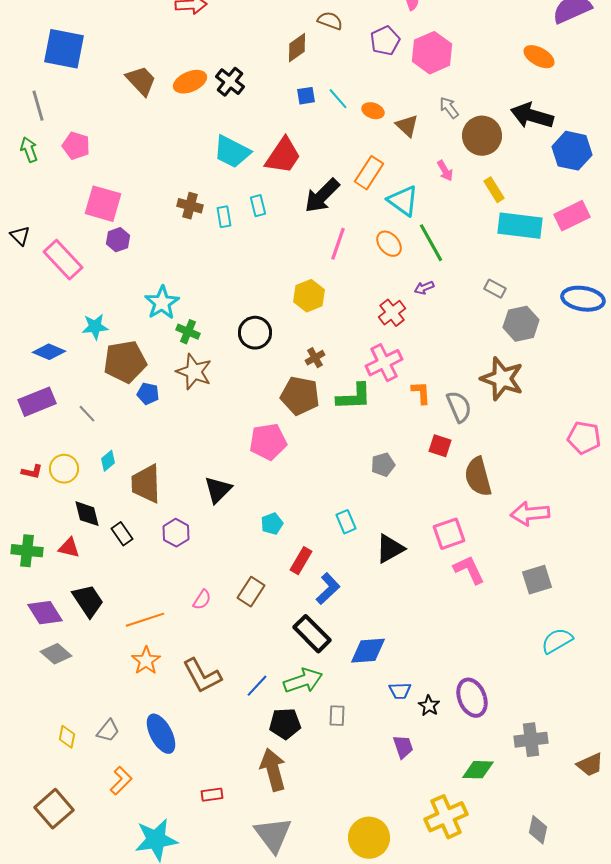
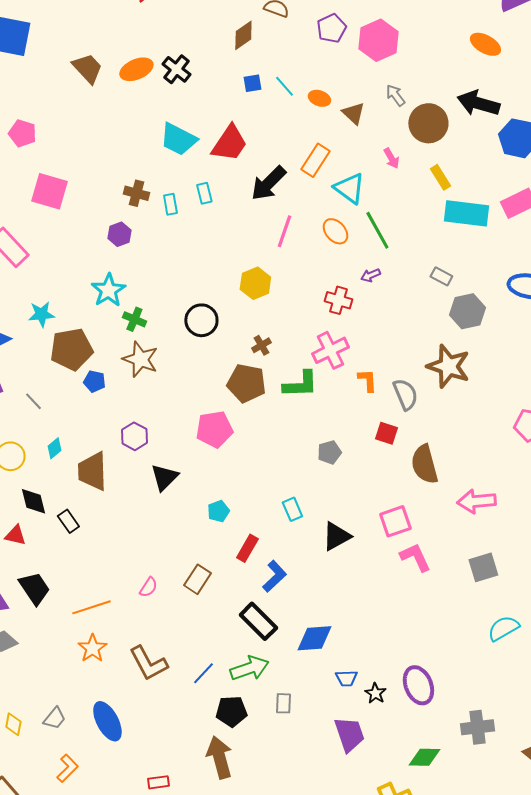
purple hexagon: (118, 240) -> (119, 234), moved
red cross: (392, 313) -> (338, 300), turned -36
purple hexagon: (176, 533) -> (134, 436), moved
purple trapezoid: (403, 747) -> (349, 734), size x1.5

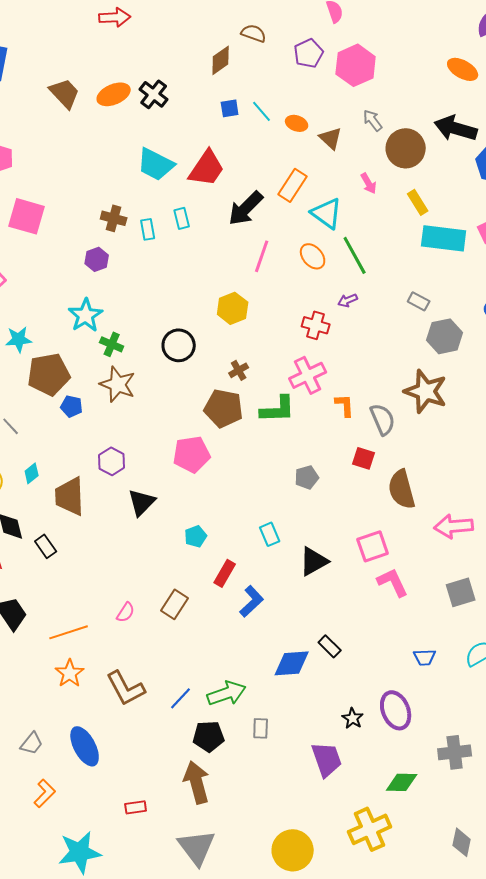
black rectangle: (258, 621) -> (330, 646), moved, size x0.6
blue trapezoid: (346, 678) -> (425, 657), moved

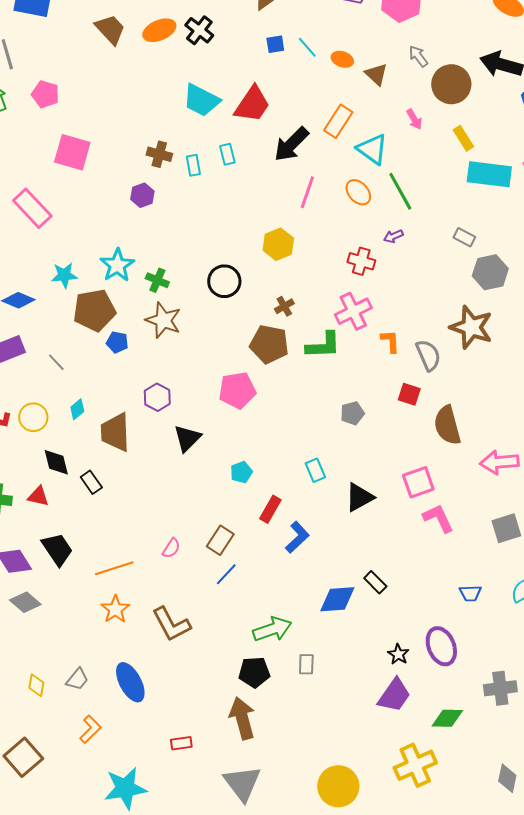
cyan star: (86, 315) -> (117, 265), moved
blue line: (181, 698) -> (226, 574), moved
purple trapezoid: (327, 759) -> (394, 695), moved, turned 54

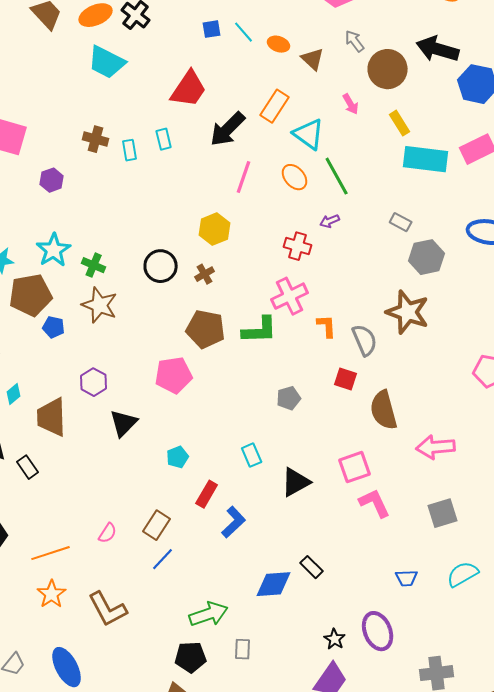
cyan trapezoid: (201, 100) -> (107, 62), moved
purple hexagon: (142, 195) -> (52, 180), moved
brown cross: (284, 306) -> (205, 274), moved

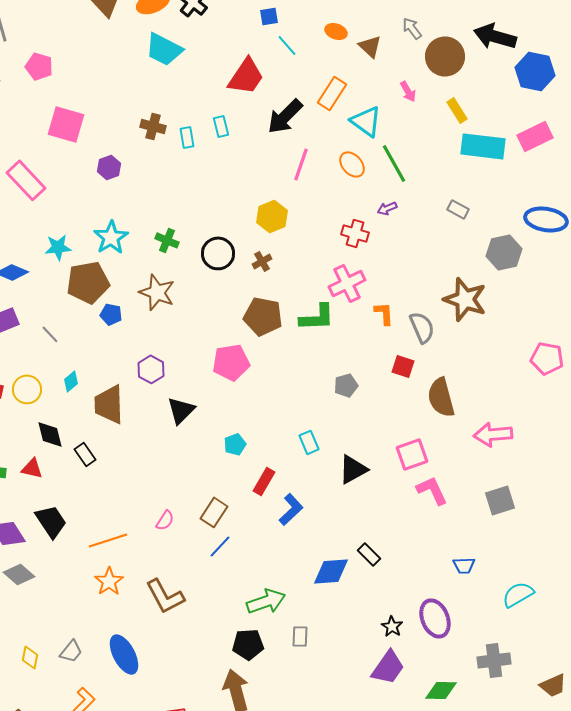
cyan line: (244, 32) -> (287, 45), moved
gray hexagon: (427, 257) -> (504, 252), moved
green cross: (94, 265) -> (167, 240), moved
cyan semicircle: (463, 574) -> (518, 594), moved

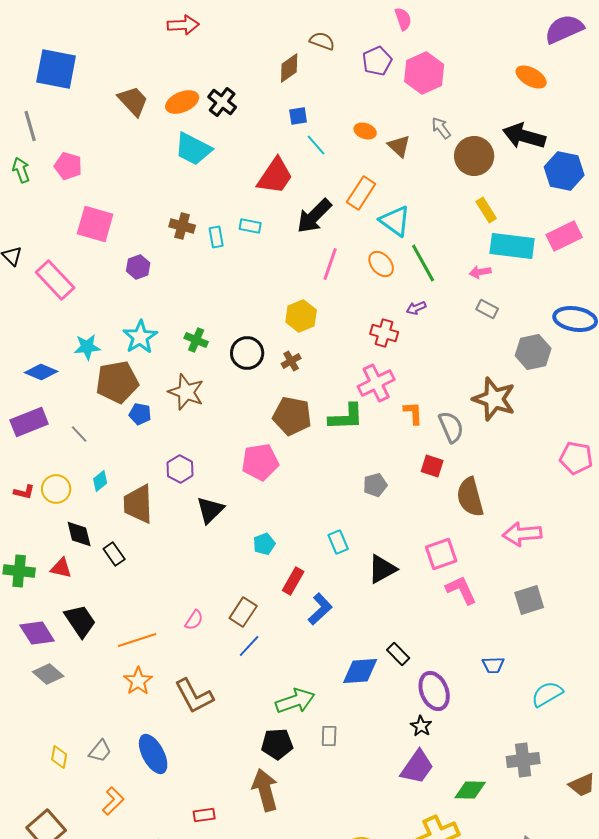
pink arrow: (408, 91) -> (480, 272), moved, turned 110
cyan rectangle: (221, 126) -> (250, 226), turned -65
purple ellipse: (435, 618) -> (434, 691), moved

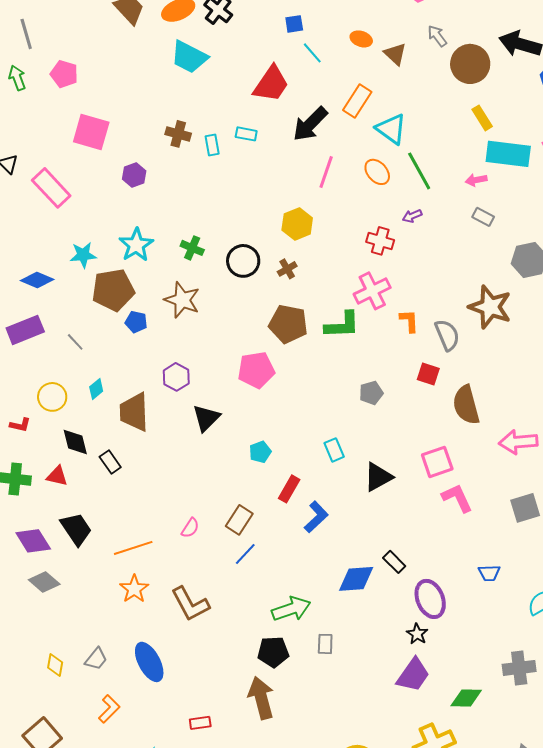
red L-shape: (24, 492) -> (20, 425), moved

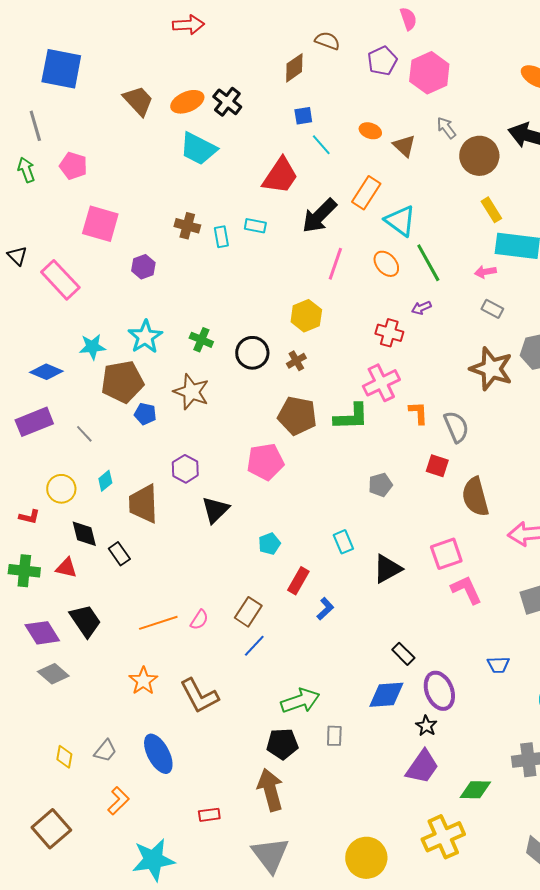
brown star: (490, 307) -> (491, 369), moved
blue L-shape: (316, 517) -> (325, 609), size x0.7
orange line: (133, 548) -> (158, 623), moved
blue diamond: (356, 579) -> (386, 695), moved

